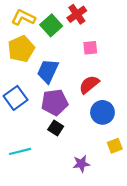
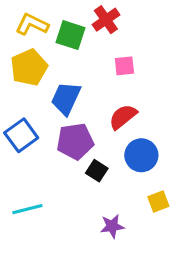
green square: (51, 25) -> (71, 35), turned -30
black square: (56, 128) -> (97, 171), moved

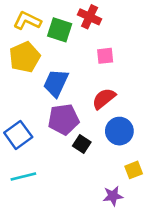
red cross: (106, 20) -> (90, 17), turned -30
blue square: (21, 135) -> (18, 135), moved
purple star: (112, 226) -> (113, 196), moved

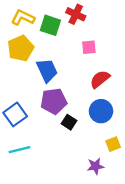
blue trapezoid: (56, 83) -> (47, 70), turned 130
red semicircle: (104, 99) -> (100, 79), moved

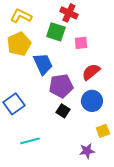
green square: (50, 25) -> (56, 32), moved
purple pentagon: (54, 101) -> (61, 86), moved
cyan line: (20, 150) -> (30, 141), moved

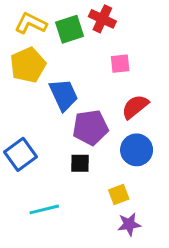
green square: (56, 32) -> (70, 29), moved, turned -36
black square: (63, 111) -> (80, 163), moved, turned -32
yellow square: (103, 131) -> (119, 195), moved

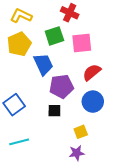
green square: (70, 29) -> (54, 36), moved
pink square: (120, 64) -> (82, 43), size x1.5
cyan line: (44, 209) -> (19, 142), moved
purple star: (129, 224) -> (77, 153), moved

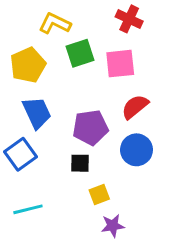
red cross: (70, 13) -> (129, 19), moved
yellow L-shape: (21, 16) -> (55, 23), moved
blue trapezoid: (43, 64) -> (37, 113), moved
yellow square: (81, 132) -> (99, 194), moved

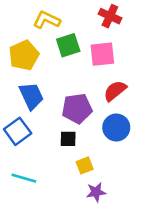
cyan line: (28, 209) -> (24, 178), turned 30

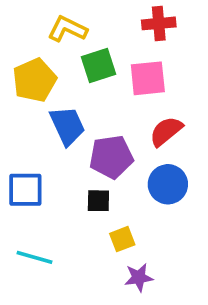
red cross: (110, 16) -> (159, 23), turned -30
blue trapezoid: (31, 96) -> (67, 126), moved
blue square: (18, 131) -> (25, 190), turned 36

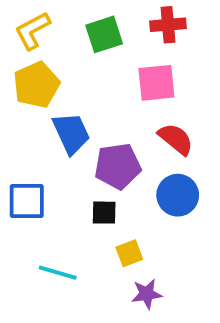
yellow L-shape: (67, 29) -> (33, 31), moved, turned -54
green square: (98, 66) -> (104, 34), moved
red semicircle: (166, 131) -> (176, 139), turned 78
cyan line: (35, 257) -> (58, 273), moved

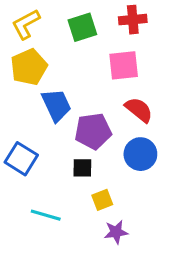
blue square: (27, 201) -> (21, 159), turned 32

